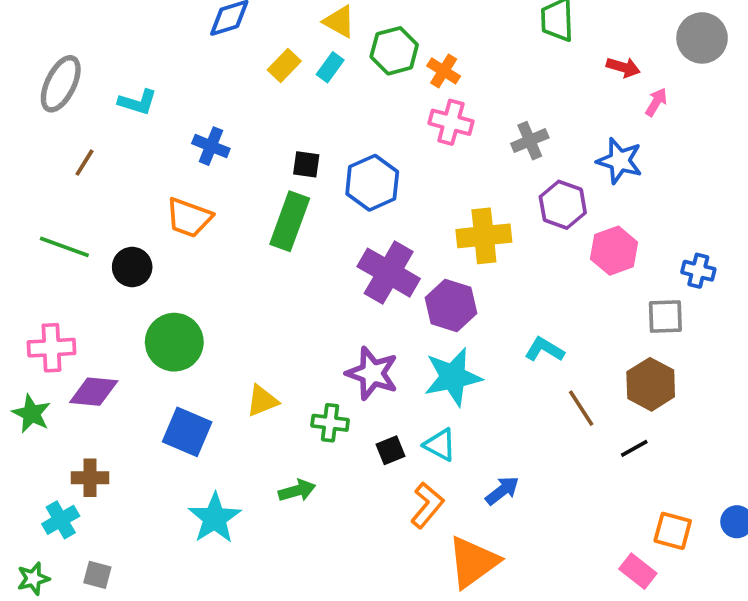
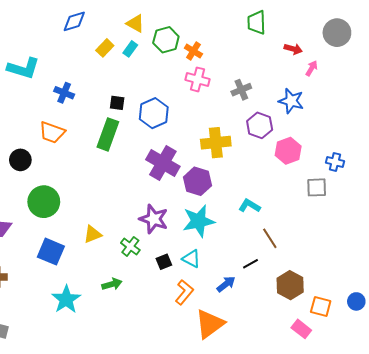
cyan L-shape: (138, 102) -> (23, 68), size x1.5
brown hexagon: (651, 384) -> (290, 285), moved
green cross: (330, 423) -> (130, 246), turned 30
black line: (634, 448) -> (250, 264), moved

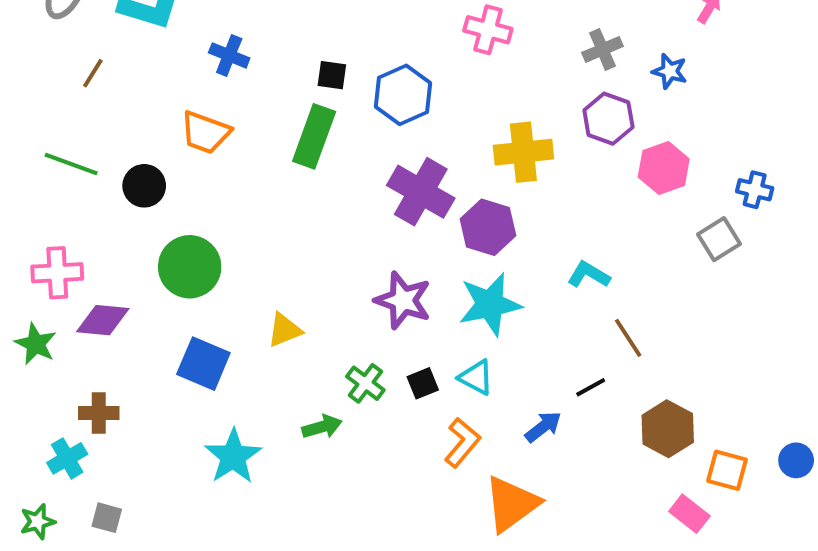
gray cross: (241, 90) -> (602, 49), moved
blue star: (291, 101) -> (670, 71), size x0.7
gray square: (317, 187) -> (719, 239), turned -30
green cross: (130, 246) -> (365, 383), moved

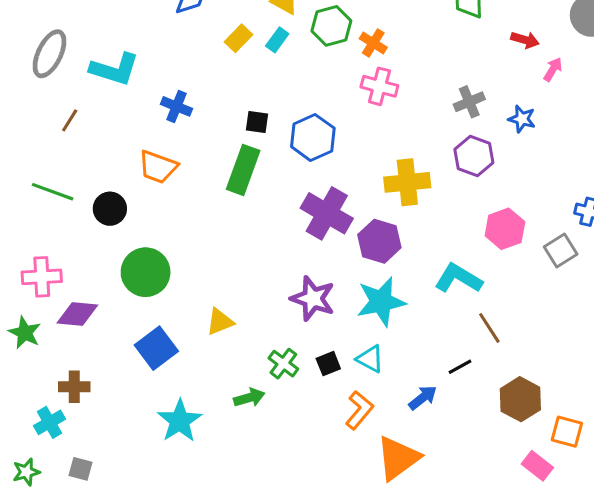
pink hexagon: (664, 168) -> (505, 229), moved
cyan L-shape: (589, 275) -> (458, 278), size x1.4
blue square: (203, 364) -> (156, 348), turned 30

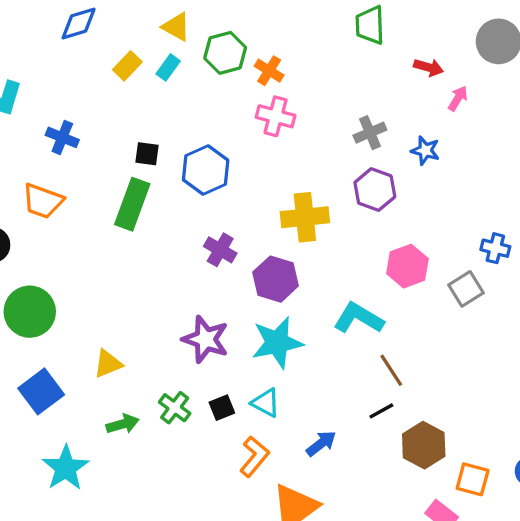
purple cross: (327, 213) -> (220, 250), size x0.6
black line: (460, 367) -> (381, 411), moved
green arrow: (249, 398) -> (123, 424), moved

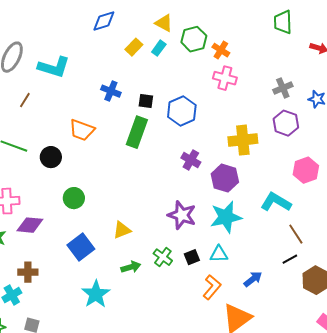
blue cross: (62, 137) -> (111, 91), moved
green circle: (30, 312) -> (74, 198), size x0.7
cyan triangle: (266, 403) -> (219, 254), turned -30

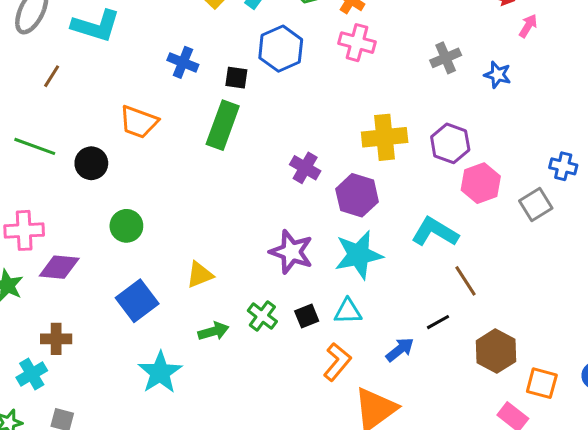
blue hexagon: (182, 111) -> (281, 49), moved
purple hexagon: (286, 123) -> (450, 143), moved
black line: (290, 259) -> (438, 322), moved

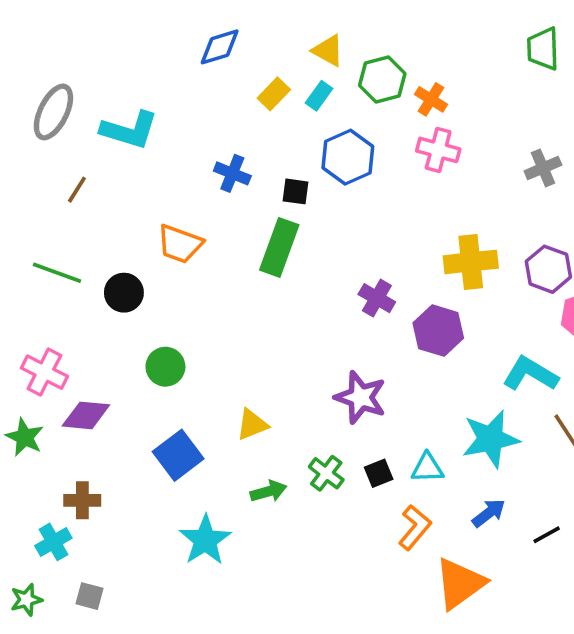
pink cross: (24, 230) -> (44, 372), turned 30
cyan star: (359, 255) -> (491, 439), moved
black line: (438, 322) -> (547, 535), moved

